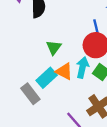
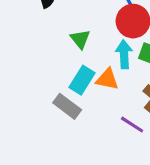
orange triangle: (64, 71) -> (107, 79), moved

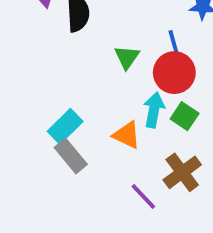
green triangle: (80, 39) -> (127, 57), moved
cyan rectangle: (82, 80) -> (65, 126), moved

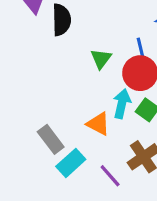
cyan rectangle: (65, 126) -> (71, 163), moved

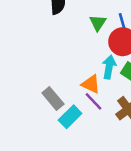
green triangle: (101, 59) -> (98, 23), moved
purple line: (110, 176) -> (93, 101), moved

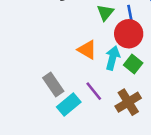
orange triangle: (91, 84) -> (87, 50), moved

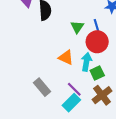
green square: (133, 64) -> (97, 73), moved, turned 32
cyan rectangle: (69, 104) -> (71, 103), moved

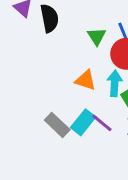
cyan rectangle: (71, 103) -> (83, 122), moved

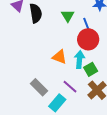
green triangle: (97, 36) -> (68, 16), moved
cyan rectangle: (83, 122) -> (57, 103), moved

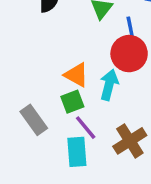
green square: (91, 69) -> (72, 102), moved
cyan rectangle: (57, 103) -> (77, 152), moved, turned -54

